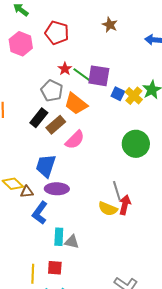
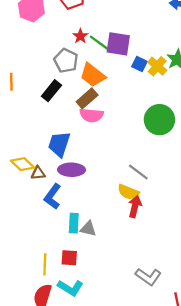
brown rectangle: (56, 125) -> (87, 98), moved
pink semicircle: (75, 140) -> (92, 115), turned 50
gray line: (117, 191) -> (138, 172), turned -36
red arrow: (125, 205) -> (135, 206), moved

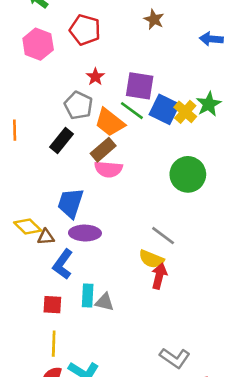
green line: (99, 43) -> (132, 111), moved
blue square: (139, 64) -> (164, 109), size x1.6
red square: (69, 258) -> (52, 305), moved

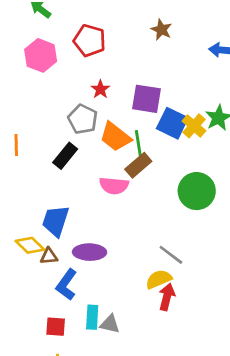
green line: (132, 111) -> (138, 144), moved, turned 45
brown rectangle: (103, 150) -> (138, 165), moved
blue trapezoid: (71, 203) -> (56, 221), moved
yellow semicircle: (151, 259) -> (159, 279), turned 135

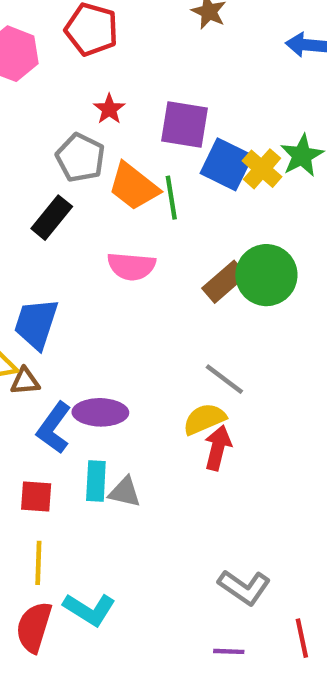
brown rectangle: (138, 165) -> (224, 282), moved
purple ellipse: (90, 252) -> (100, 412), moved

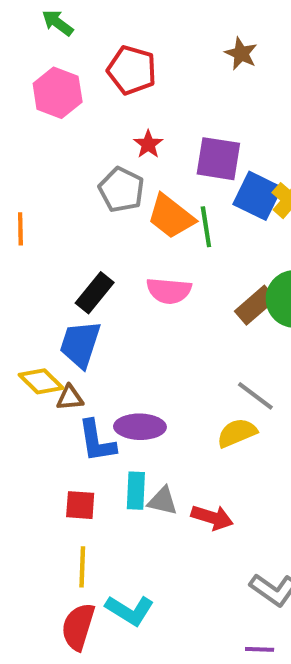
black rectangle: (52, 218) -> (95, 293), moved
blue L-shape: (54, 428) -> (97, 441), turned -45
red arrow: (218, 448) -> (212, 517), moved, turned 93

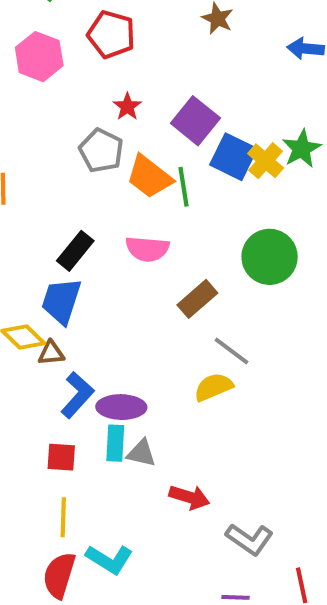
purple square: (218, 159) -> (195, 121), turned 30
brown rectangle: (255, 305) -> (197, 299), moved
purple ellipse: (140, 427) -> (121, 407), moved
blue L-shape: (97, 441) -> (77, 395), turned -129
red arrow: (212, 517) -> (189, 497), moved

